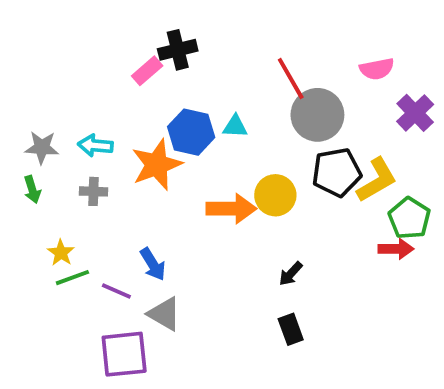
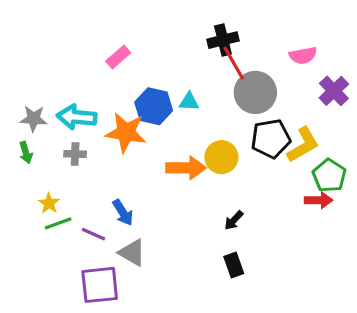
black cross: (178, 50) -> (223, 40), moved
cyan arrow: (95, 145) -> (77, 117), size x1.4
orange star: (157, 165) -> (126, 132), turned 30

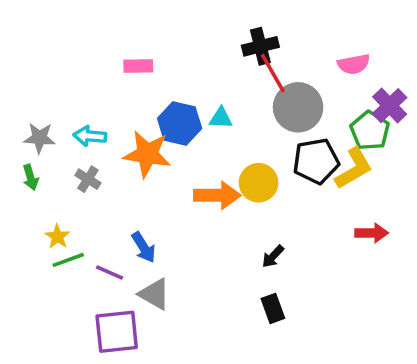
pink rectangle: (118, 57) -> (138, 66), turned 40
cyan arrow: (77, 117) -> (90, 136), size x0.7
gray cross: (75, 154) -> (88, 179), turned 30
green pentagon: (329, 176) -> (370, 131), moved

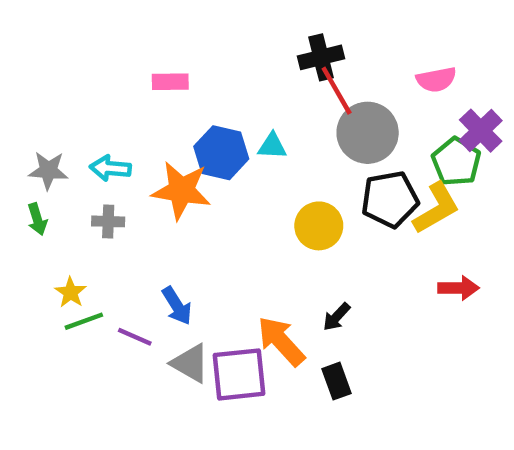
gray cross: (88, 179) -> (108, 221), turned -30
orange arrow: (217, 195) -> (281, 341), moved, turned -132
purple square: (117, 332) -> (239, 374), moved

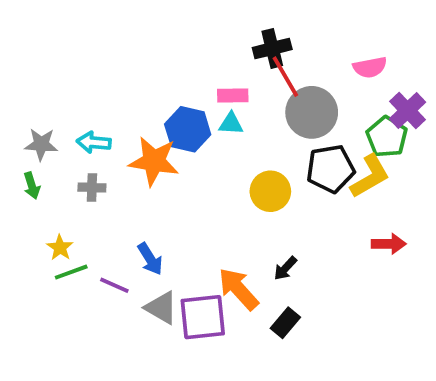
pink rectangle: (170, 82) -> (233, 95), moved
black rectangle: (337, 381) -> (285, 323), turned 60

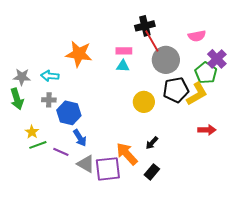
blue hexagon: (188, 129) -> (69, 113), moved
orange star: (154, 161) -> (79, 54), moved
green arrow: (32, 186) -> (17, 99), size x1.5

